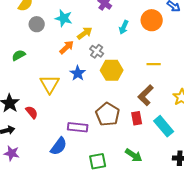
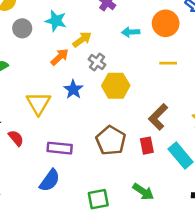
cyan arrow: (124, 27) -> (131, 32), turned 64
yellow line: (154, 64) -> (168, 63), moved
purple rectangle: (78, 127) -> (60, 148), moved

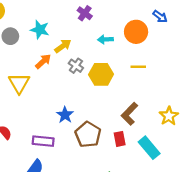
yellow hexagon: (116, 86) -> (101, 74), moved
blue star: (73, 89) -> (65, 115), moved
yellow triangle: (38, 103) -> (19, 83), moved

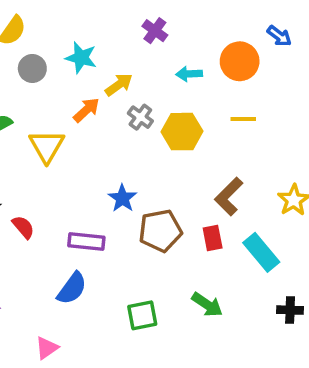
brown pentagon: (88, 135) -> (160, 231), turned 30

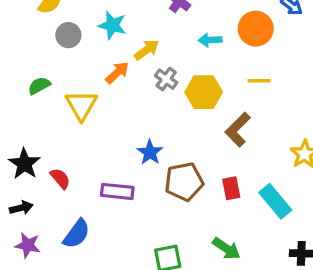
brown L-shape: (229, 196) -> (238, 130), moved
blue semicircle: (72, 288) -> (77, 234), moved

